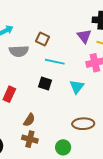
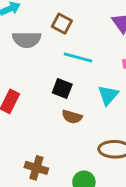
brown semicircle: (29, 120) -> (72, 117), moved, turned 72

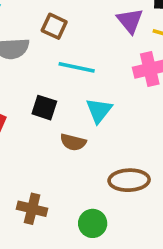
black square: (62, 89) -> (44, 108), moved
cyan triangle: (108, 95) -> (99, 110), moved

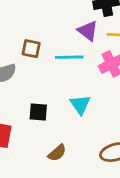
cyan line: (77, 67) -> (69, 57), moved
brown semicircle: (73, 142) -> (57, 153), moved, turned -42

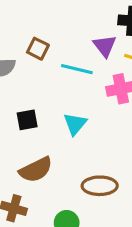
black square: (38, 112) -> (27, 120), turned -30
brown semicircle: (57, 153) -> (36, 170), size x1.5

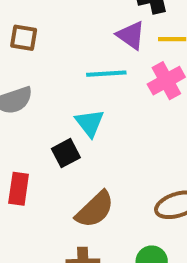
brown square: (38, 49) -> (24, 38), moved
cyan triangle: (75, 124) -> (90, 123), moved

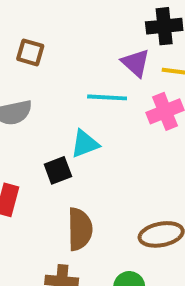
cyan triangle: (90, 123) -> (85, 144), turned 40
brown semicircle: (95, 209) -> (80, 229), turned -54

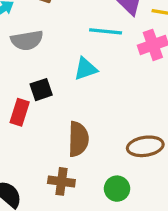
black square: (58, 170) -> (41, 90), moved

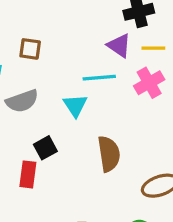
cyan triangle: (86, 69) -> (75, 105), moved, turned -35
brown semicircle: (78, 139) -> (109, 154), moved

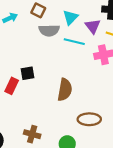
gray semicircle: (22, 101) -> (49, 30), moved
cyan triangle: (75, 105) -> (70, 17), moved

